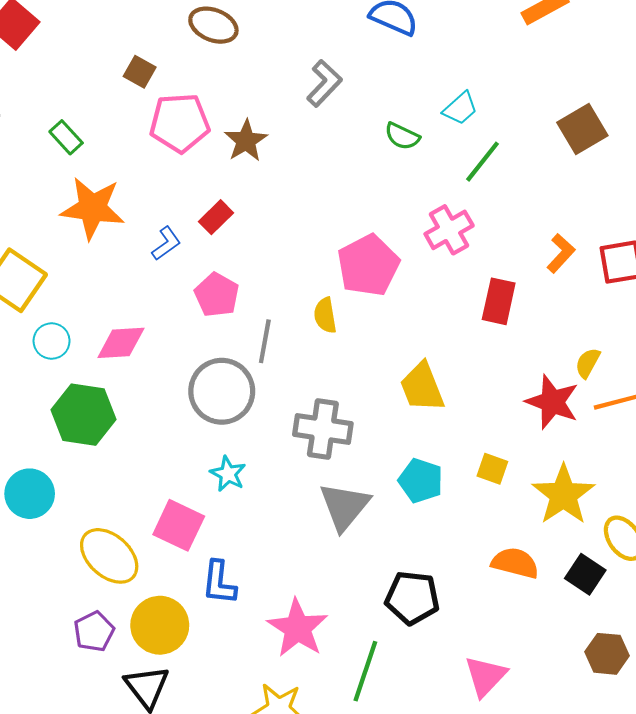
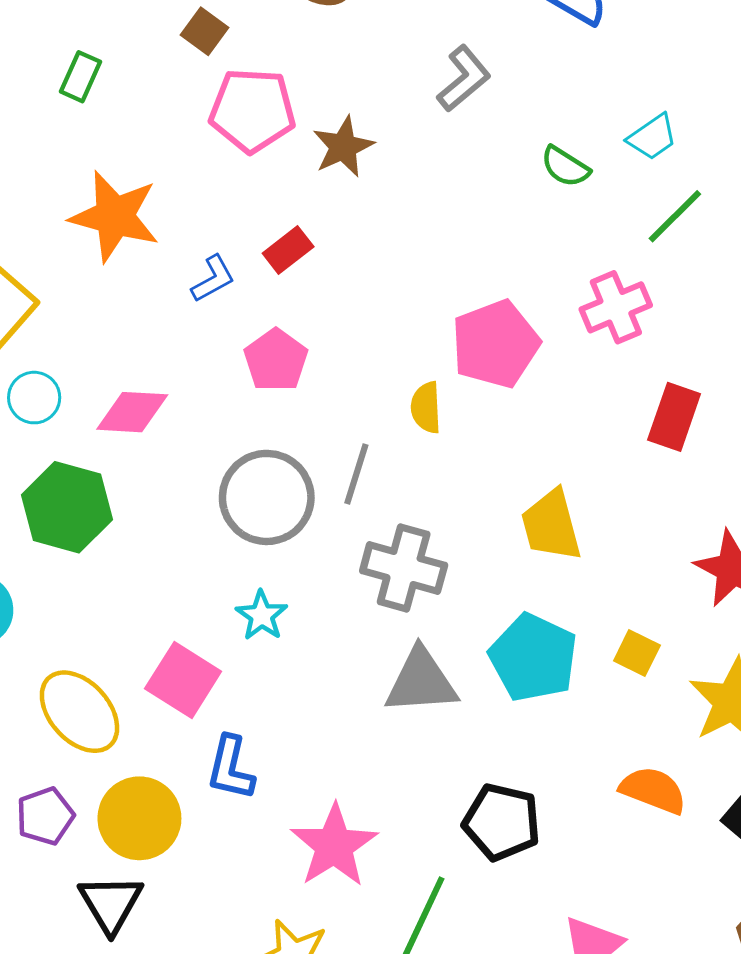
green rectangle: (66, 137) -> (81, 77), moved, turned 60
gray line: (265, 341) -> (356, 474), moved
cyan pentagon: (421, 481) -> (533, 658), size x1.4
gray triangle: (345, 506) -> (421, 681), turned 40

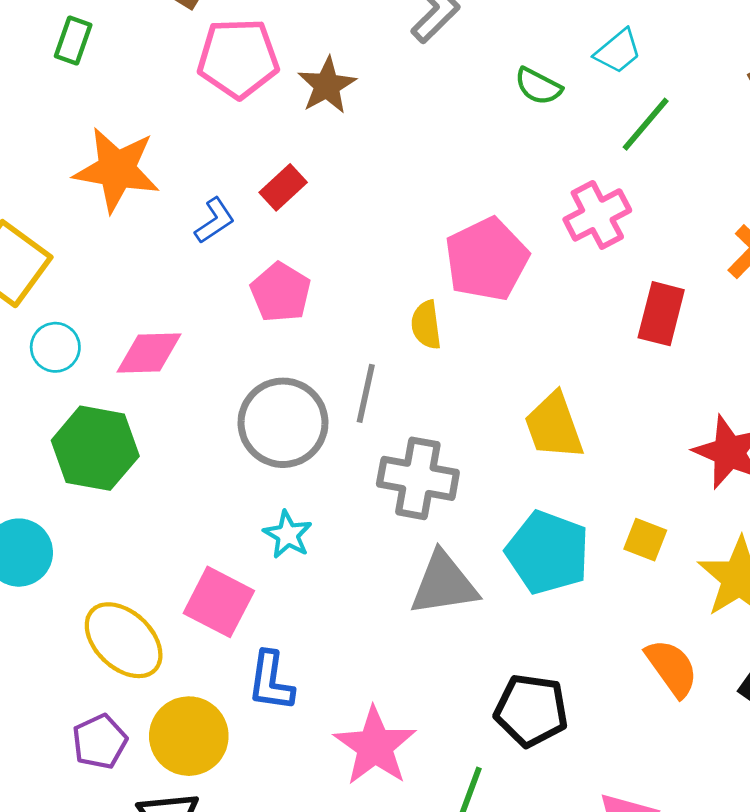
orange semicircle: (653, 790) -> (672, 668), turned 38

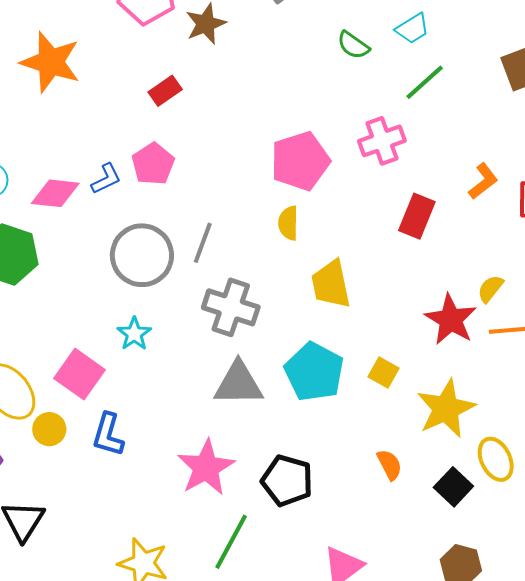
blue L-shape: (215, 221) -> (106, 179), moved
yellow semicircle: (426, 325) -> (288, 223), moved
orange semicircle: (672, 668) -> (389, 465), size x0.7
yellow circle: (189, 736) -> (49, 429), moved, size x0.6
pink star: (375, 746) -> (206, 468), moved

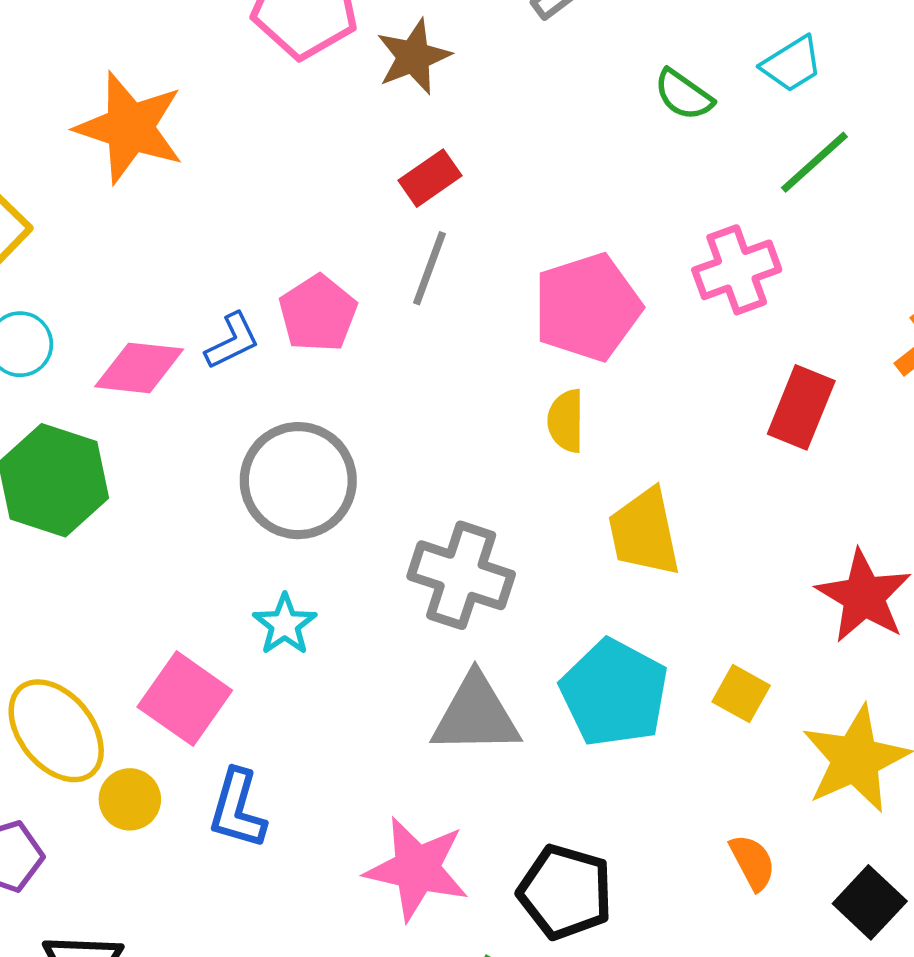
red rectangle: (165, 91) -> (430, 178), moved
gray line: (203, 243) -> (430, 268), moved
pink star: (206, 468) -> (417, 869), turned -30

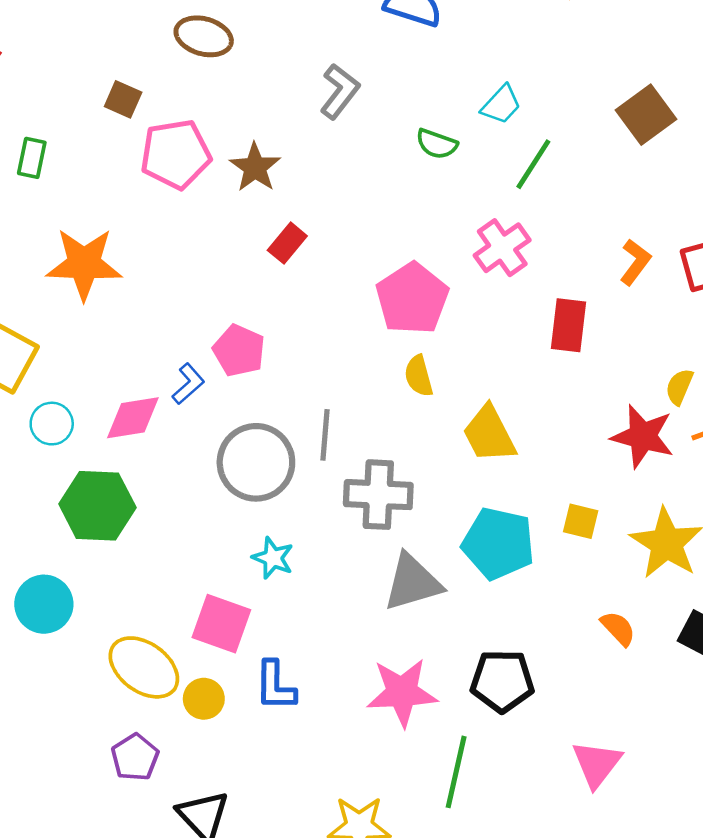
gray line: (430, 268) -> (325, 435), moved

